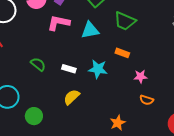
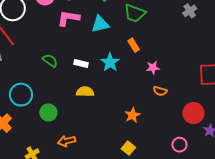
orange rectangle: (122, 53) -> (134, 45), turned 40
cyan star: (98, 69) -> (110, 62), turned 30
yellow semicircle: (72, 97) -> (85, 92), turned 48

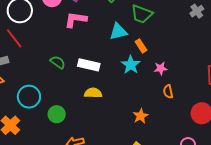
cyan triangle: (100, 24) -> (118, 31), moved
cyan star: (110, 62) -> (131, 65), moved
white rectangle: (81, 63) -> (89, 65), size x1.5
orange semicircle: (160, 91) -> (168, 92), turned 64

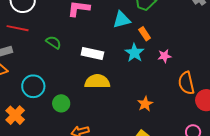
red line: (14, 38) -> (18, 28), turned -40
green semicircle: (58, 62) -> (54, 42), moved
orange semicircle: (168, 92) -> (186, 83), moved, size x1.6
yellow semicircle: (93, 93) -> (97, 82), size x1.4

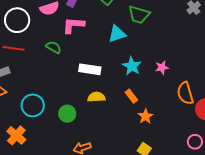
orange rectangle: (145, 34) -> (131, 96), moved
green semicircle: (54, 42) -> (54, 47), moved
yellow semicircle: (97, 82) -> (96, 97), size x0.7
green circle: (61, 103) -> (67, 114), moved

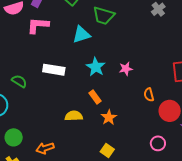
green semicircle: (54, 47) -> (19, 81), moved
orange semicircle: (185, 93) -> (149, 95), size x0.6
yellow semicircle: (96, 97) -> (74, 116), moved
green circle: (67, 114) -> (14, 137), moved

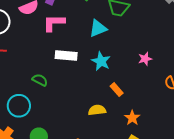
cyan star: (96, 67) -> (101, 61), moved
white rectangle: (54, 70) -> (66, 56), moved
orange star: (109, 117) -> (132, 118), moved

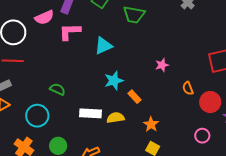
cyan triangle: (98, 28) -> (103, 46), moved
white rectangle: (66, 56) -> (91, 113), moved
cyan star: (101, 61) -> (114, 81), moved, turned 30

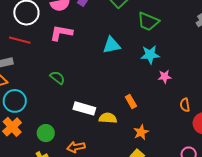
pink L-shape: (70, 32) -> (61, 33), moved
cyan star: (114, 81) -> (150, 55), moved
cyan circle: (37, 116) -> (15, 101), moved

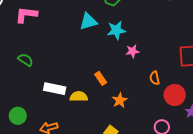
cyan triangle: (112, 45) -> (88, 21), moved
orange star: (141, 132) -> (120, 100), moved

